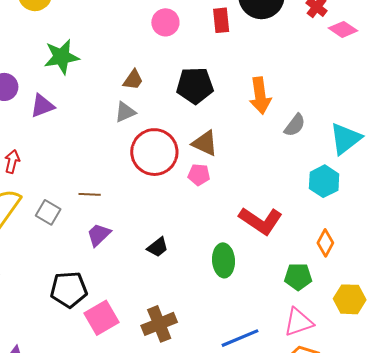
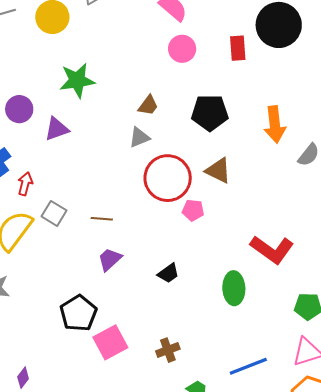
pink pentagon: (199, 175) -> (193, 210), moved
gray square: (48, 212) -> (54, 213), moved
black pentagon: (69, 289) -> (78, 313), turned -30
brown cross: (159, 324) -> (168, 350), size x0.7

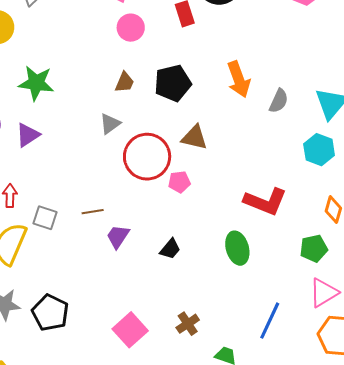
green star: (77, 80) -> (36, 83), turned 30
brown trapezoid: (148, 105) -> (124, 82), moved
purple trapezoid: (110, 259) -> (118, 236), moved
black pentagon: (78, 313) -> (50, 313), moved
blue line: (248, 366) -> (270, 321), turned -30

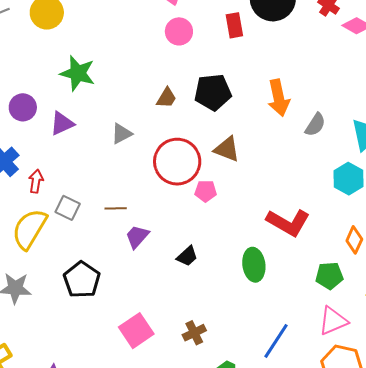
brown trapezoid: (124, 82) -> (166, 98), moved
gray triangle: (110, 124) -> (122, 134), moved
black pentagon: (50, 313) -> (82, 280), moved

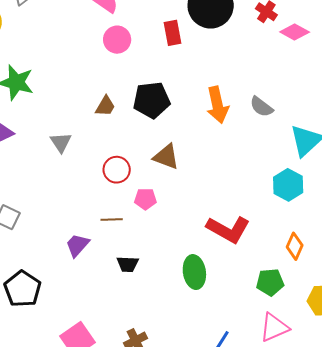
gray semicircle: (315, 125) -> (261, 107), moved, turned 95
gray triangle: (122, 134) -> (61, 142), turned -35
red circle: (177, 162) -> (117, 170), size x0.6
brown line: (116, 208) -> (112, 220), moved
black trapezoid: (187, 256) -> (128, 264), turned 45

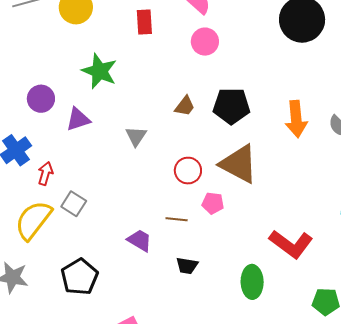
red rectangle: (172, 33) -> (144, 22), moved
brown triangle: (166, 157) -> (239, 164), size x1.5
purple trapezoid: (77, 245) -> (139, 240), turned 72

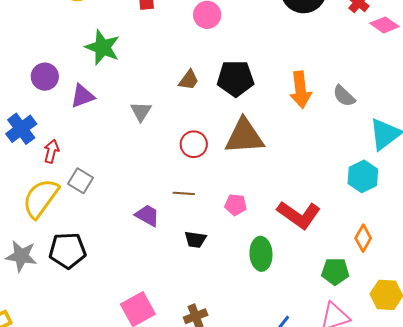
brown triangle: (239, 164) -> (244, 136), turned -30
pink pentagon: (213, 203) -> (236, 205), moved
black pentagon: (80, 277) -> (68, 251), moved, turned 30

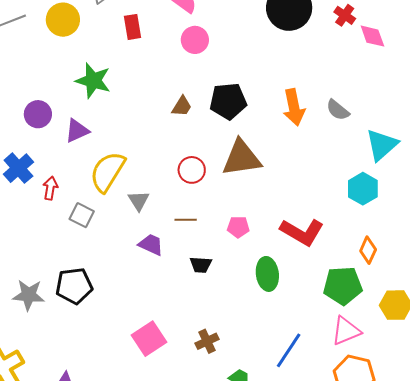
pink diamond: (384, 25) -> (372, 36), turned 40
gray triangle: (141, 111) -> (139, 201), moved
yellow semicircle: (41, 198) -> (107, 172), moved
green pentagon: (335, 271) -> (343, 286), size x1.4

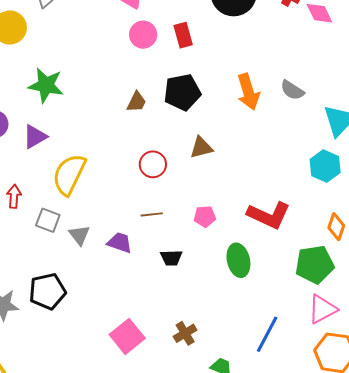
red rectangle: (133, 27) -> (183, 35), moved
brown triangle: (242, 158) -> (201, 148), size x0.6
gray triangle: (139, 201) -> (79, 235), moved

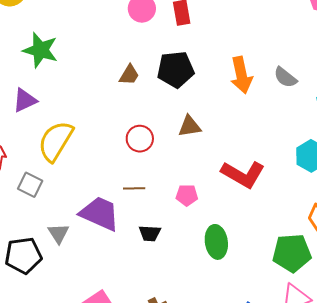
red L-shape: (269, 215) -> (243, 174), moved
gray triangle: (79, 235) -> (59, 233), moved
purple trapezoid: (120, 243) -> (100, 214), size x1.6

